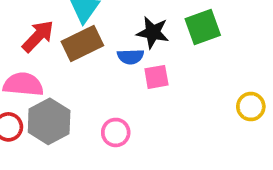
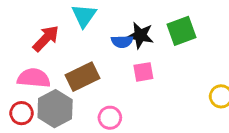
brown rectangle: (82, 44) -> (82, 77), moved
blue semicircle: (131, 57) -> (122, 42), moved

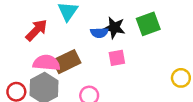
pink semicircle: (34, 78) -> (46, 63), moved

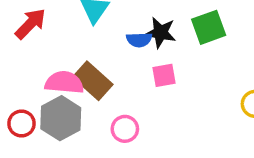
red arrow: (36, 30) -> (30, 24), moved
brown rectangle: (67, 62) -> (93, 81), turned 68

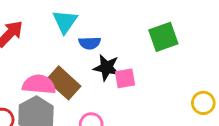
black star: (160, 33) -> (107, 68), moved
blue semicircle: (139, 40) -> (90, 43), moved

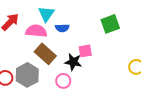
black star: (107, 68) -> (73, 62), moved
pink semicircle: (39, 84) -> (36, 31), moved

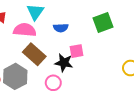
blue semicircle: (62, 28) -> (61, 28), moved

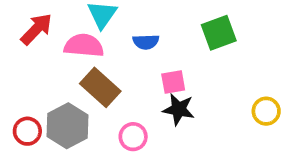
black star: (64, 63) -> (179, 109), moved

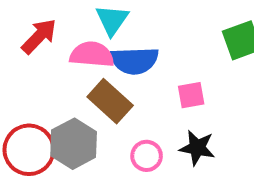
blue semicircle: (146, 42) -> (134, 61), moved, size x1.6
black star: (179, 109) -> (197, 148), moved
red circle: (27, 131) -> (29, 150), size x1.6

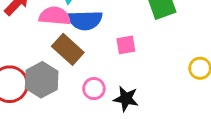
black star: (197, 148) -> (126, 99), moved

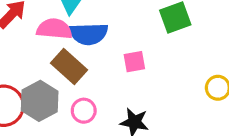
pink circle: (94, 89) -> (84, 111), moved

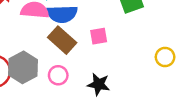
brown rectangle: (69, 67) -> (62, 40), moved

